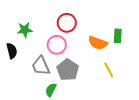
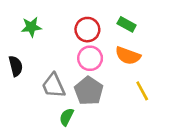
green star: (25, 30) -> (31, 27), moved
green rectangle: (118, 36) -> (127, 24), moved, turned -64
pink circle: (57, 45) -> (90, 58), moved

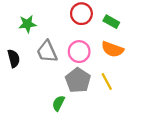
red circle: (87, 30) -> (81, 14), moved
gray trapezoid: (53, 86) -> (47, 52), moved
yellow line: (142, 91) -> (107, 81), moved

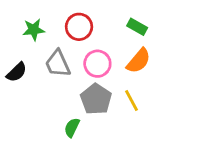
red circle: (81, 14) -> (79, 27), moved
orange semicircle: (112, 49) -> (139, 61), turned -70
black semicircle: (14, 58) -> (17, 72), turned 60

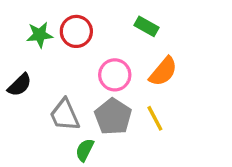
red circle: (79, 27) -> (76, 31), moved
green rectangle: (137, 27) -> (146, 26), moved
gray trapezoid: (58, 64) -> (65, 115), moved

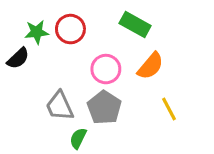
green rectangle: (146, 26) -> (135, 24), size x1.4
black semicircle: (20, 85) -> (18, 58), moved
yellow line: (155, 118) -> (169, 109), moved

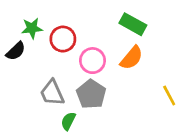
green rectangle: (135, 24) -> (133, 24), moved
red circle: (70, 29) -> (63, 39), moved
yellow line: (169, 109) -> (169, 96), moved

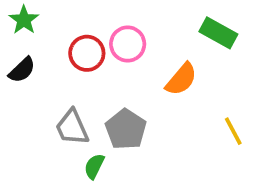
green rectangle: (133, 24) -> (218, 33), moved
green star: (32, 28) -> (24, 20), moved, turned -30
pink circle: (92, 61) -> (128, 44), moved

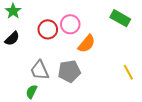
orange semicircle: (181, 79) -> (87, 44), moved
gray pentagon: (126, 129) -> (69, 71), turned 30
green semicircle: (94, 166) -> (31, 92), moved

